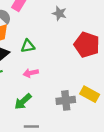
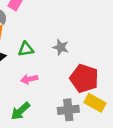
gray star: (59, 13) -> (61, 47), moved
red pentagon: (87, 45) -> (84, 78), moved

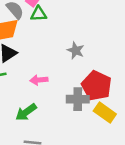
green triangle: (26, 49) -> (38, 14), moved
gray cross: (68, 110) -> (78, 99), moved

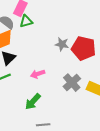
red pentagon: (96, 86) -> (84, 48), moved
gray cross: (78, 99) -> (72, 83), turned -30

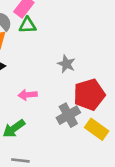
red pentagon: (84, 48) -> (89, 95), moved, turned 30

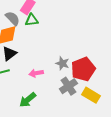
gray star: (66, 64) -> (62, 63), moved

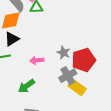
yellow rectangle: (91, 95) -> (77, 87), moved

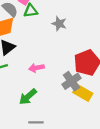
gray star: (63, 53) -> (59, 24), moved

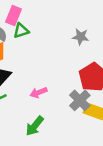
gray star: (59, 24) -> (81, 37), moved

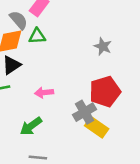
green triangle: (21, 31) -> (37, 36), moved

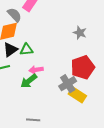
green triangle: (37, 36) -> (26, 50), moved
green arrow: (31, 126) -> (29, 81), moved

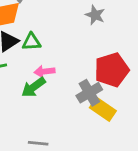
gray star: (80, 33) -> (95, 15), moved

